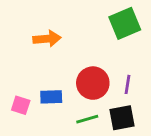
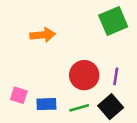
blue rectangle: (51, 97) -> (46, 104), moved
black square: (122, 118) -> (111, 107), turned -30

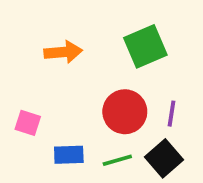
green square: (113, 21) -> (145, 46), moved
pink square: (19, 95) -> (28, 123), moved

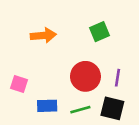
green square: (145, 46) -> (100, 32), size x0.7
black square: (164, 158) -> (112, 108), turned -35

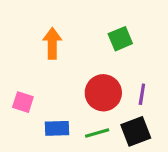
orange arrow: (43, 35) -> (52, 43), turned -85
black square: (112, 108) -> (136, 131), turned -35

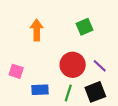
purple line: (142, 94) -> (100, 66), turned -56
green line: (97, 133) -> (68, 93), turned -56

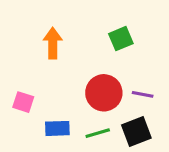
purple line: (100, 66) -> (143, 94), turned -32
green line: (68, 93) -> (98, 133), turned 56

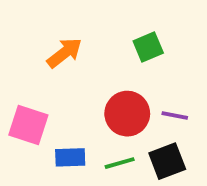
orange arrow: (53, 43) -> (65, 53), turned 52
pink square: (23, 102) -> (28, 125), size x1.5

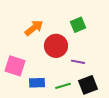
red circle: (127, 114) -> (56, 46), moved
purple line: (175, 116) -> (78, 62), moved

